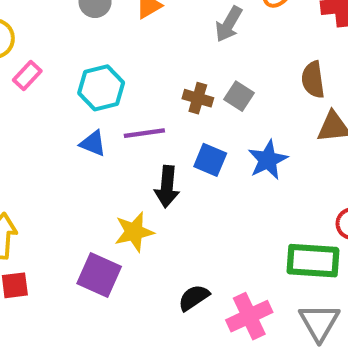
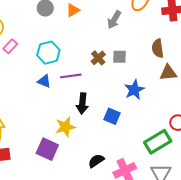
gray square: (239, 96) -> (119, 57), turned -32
brown cross: (198, 98) -> (98, 58), turned 32
blue square: (210, 160) -> (112, 116), moved
green rectangle: (313, 261) -> (158, 142), turned -35

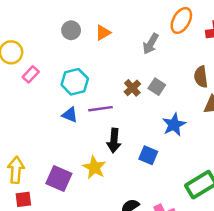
gray square: (119, 57) -> (157, 87), turned 32
yellow star: (65, 127) -> (94, 167), turned -30
purple square: (47, 149) -> (59, 179), moved

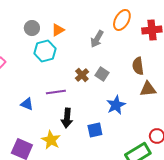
cyan hexagon: (75, 82) -> (45, 51), moved
blue triangle: (70, 115) -> (27, 104), moved
blue square: (148, 155) -> (95, 130), turned -35

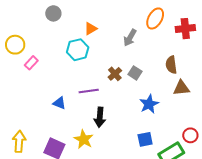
gray circle: (32, 28) -> (53, 13), moved
blue square: (95, 130) -> (145, 139), moved

